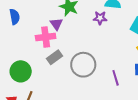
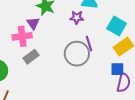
gray circle: (83, 65) -> (77, 54), moved
purple line: (116, 78) -> (89, 44), moved

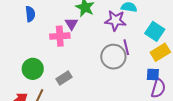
purple star: (77, 18) -> (115, 21), size x1.5
gray rectangle: (31, 57) -> (64, 78), moved

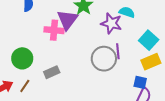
purple triangle: (71, 24) -> (67, 20), size x1.6

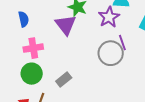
purple star: (111, 23) -> (109, 17), turned -30
pink cross: (54, 30) -> (33, 48), moved

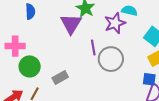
purple line: (122, 43) -> (93, 47), moved
pink cross: (33, 48) -> (15, 46), moved

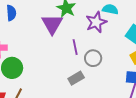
gray circle: (111, 59) -> (93, 58), size x0.7
gray rectangle: (60, 77) -> (76, 78), moved

